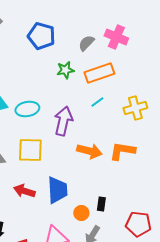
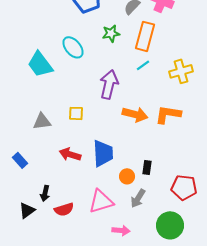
orange rectangle: (99, 73) -> (145, 36), turned -56
cyan ellipse: (27, 109) -> (73, 47), moved, turned 60
yellow square: (30, 150) -> (76, 113), size x0.6

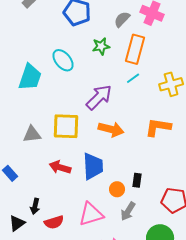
cyan trapezoid: (40, 64) -> (30, 77), turned -124
purple arrow: (109, 84) -> (99, 97), turned 32
yellow square: (76, 113) -> (66, 126), size x1.8
orange arrow: (135, 114) -> (111, 129), moved

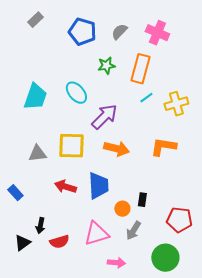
gray semicircle: (122, 19) -> (119, 32), moved
cyan ellipse: (63, 60) -> (76, 93), moved
cyan line: (133, 78) -> (146, 98), moved

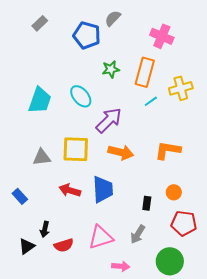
gray semicircle: (119, 32) -> (113, 18), moved
yellow cross: (176, 104) -> (181, 88), moved
orange circle: (122, 209) -> (174, 192), moved

